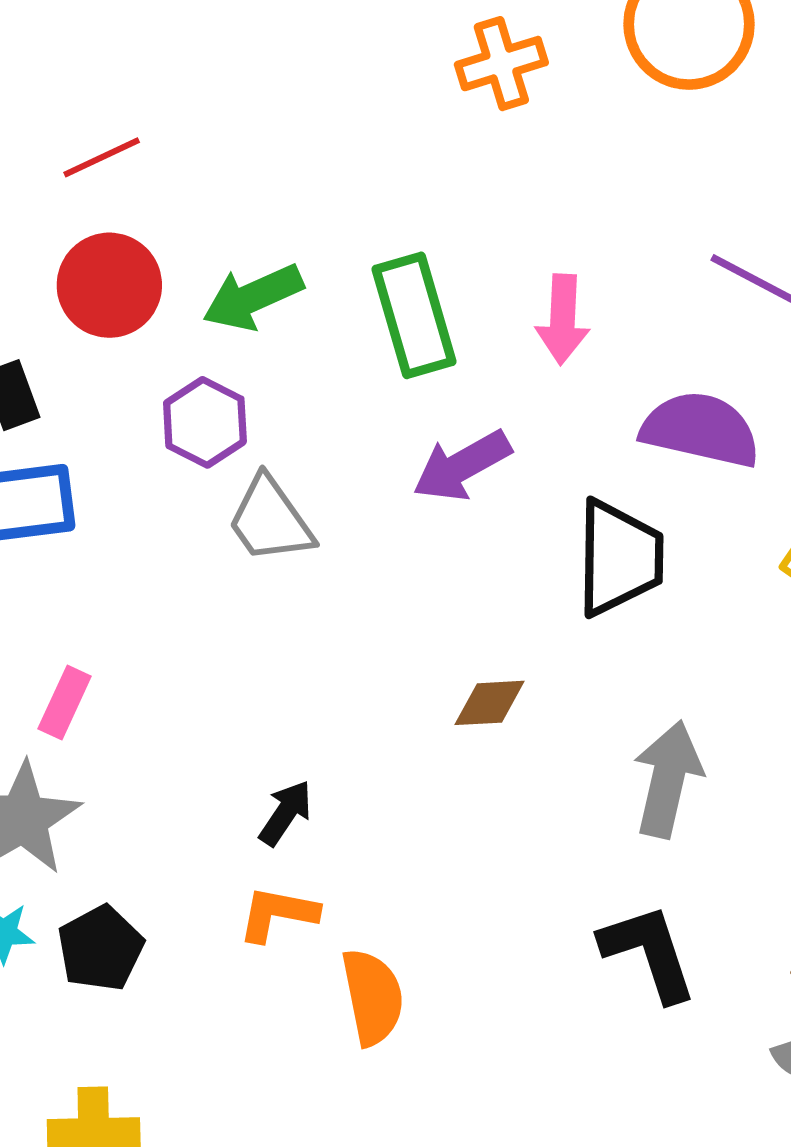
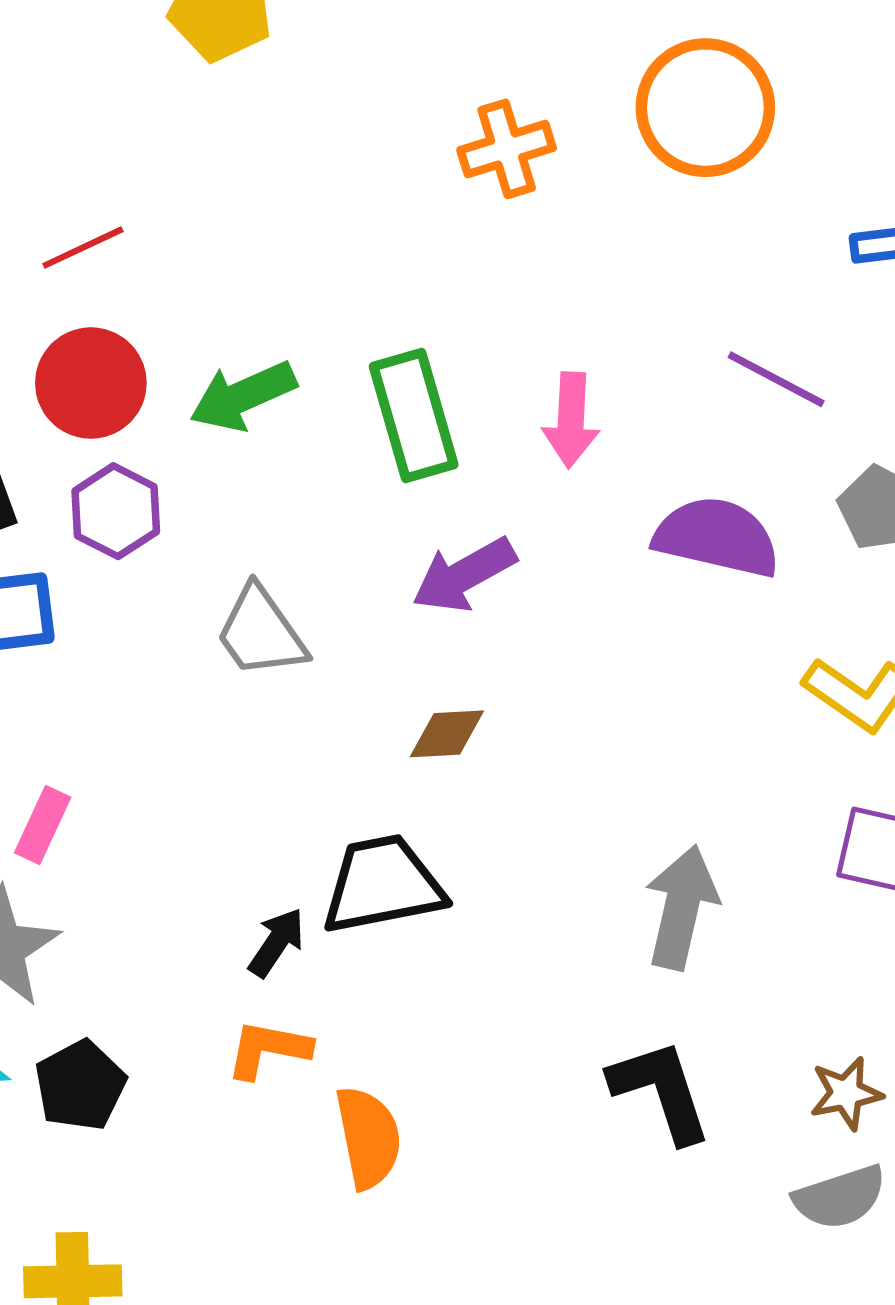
purple hexagon: (205, 422) -> (116, 511), moved
black trapezoid: (619, 558) -> (383, 885), moved, turned -102
brown diamond: (489, 703) -> (447, 734), moved

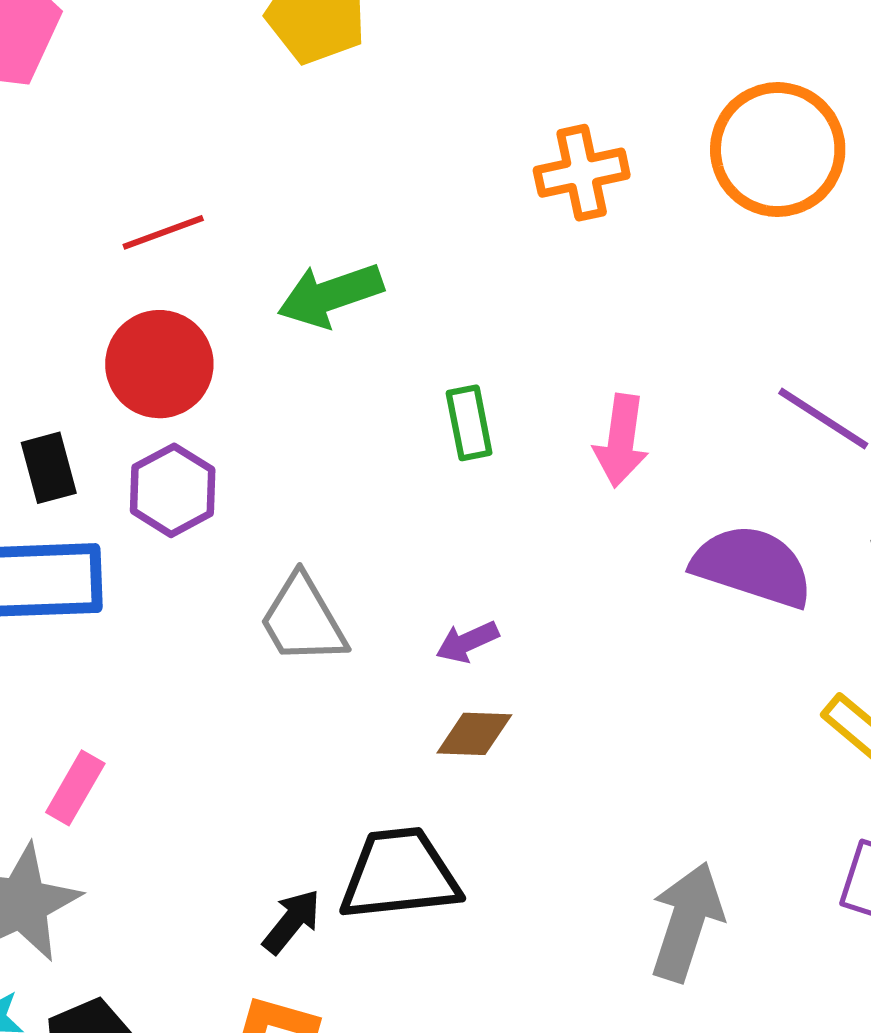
green arrow: (243, 396) -> (330, 295), moved
green rectangle: (414, 415) -> (469, 423), size x0.6
purple arrow: (464, 575) -> (467, 642), moved, size x0.6

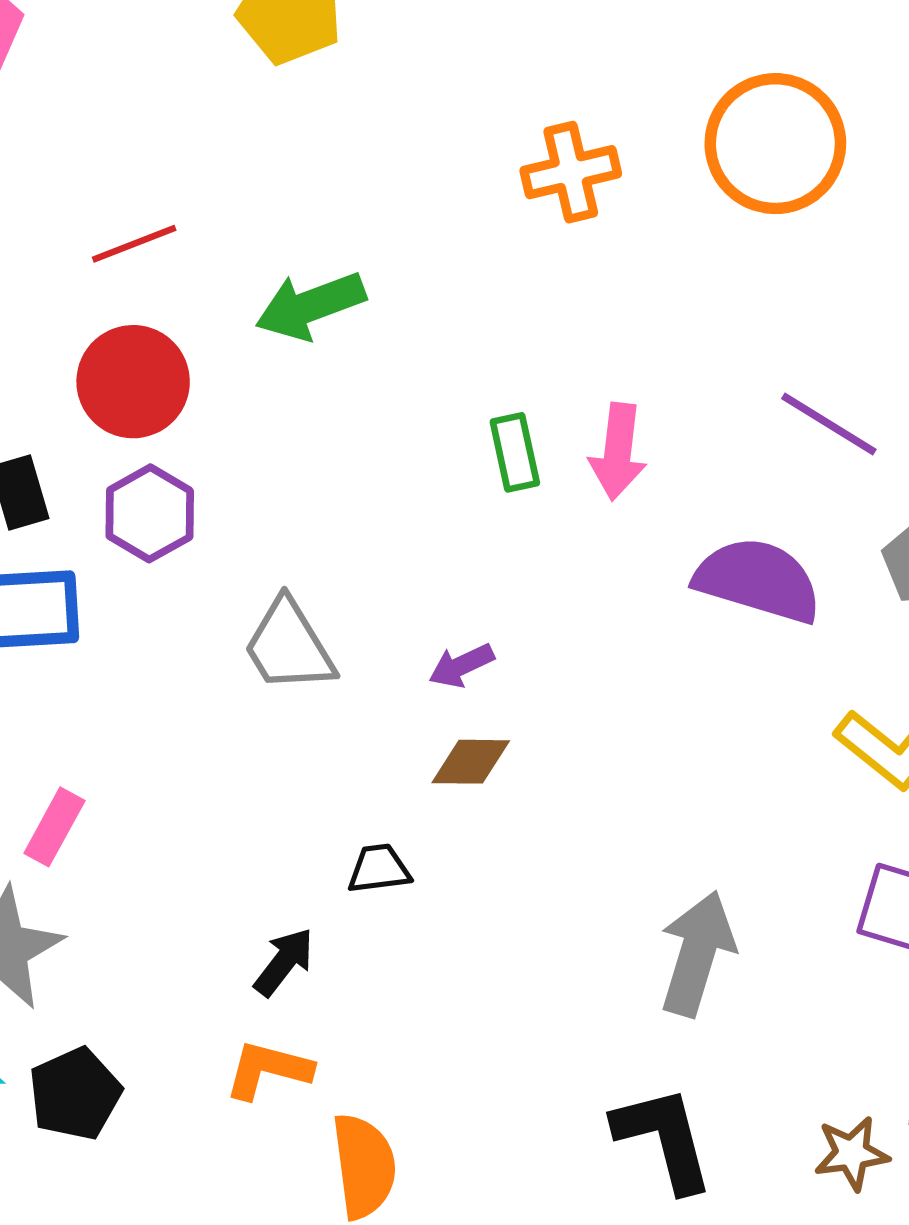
green rectangle: (469, 423) -> (515, 452), moved
black trapezoid: (400, 874) -> (379, 869), moved, size x0.5

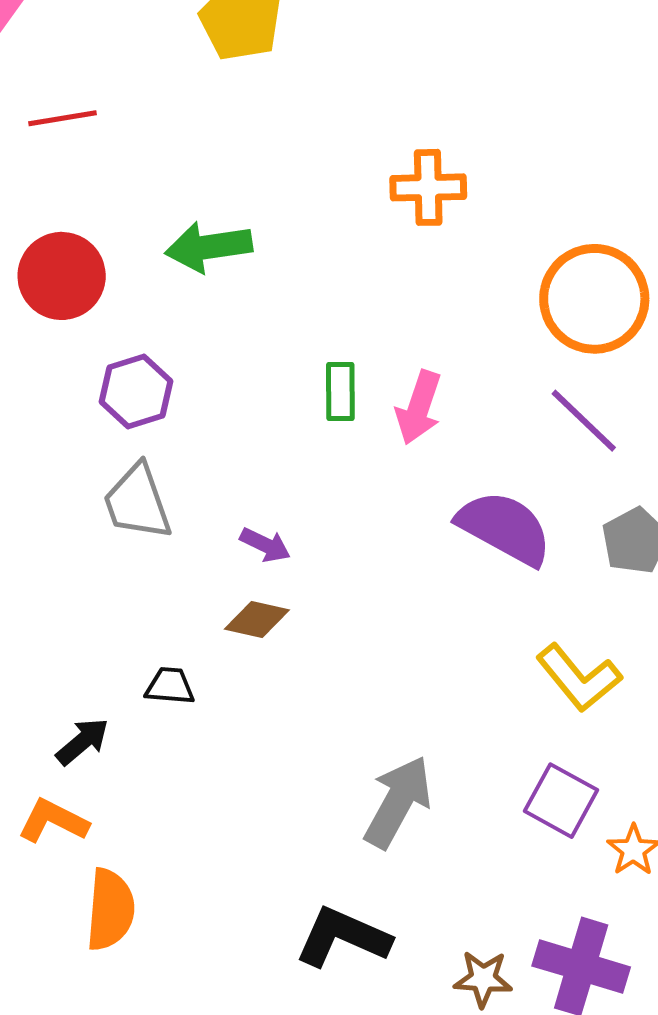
orange circle: (775, 144) -> (594, 299), moved
red line: (134, 244) -> (62, 118), moved
purple hexagon: (150, 513) -> (136, 392), moved
purple arrow: (461, 666) -> (265, 545), turned -141
black L-shape: (664, 1138) -> (343, 937), turned -64

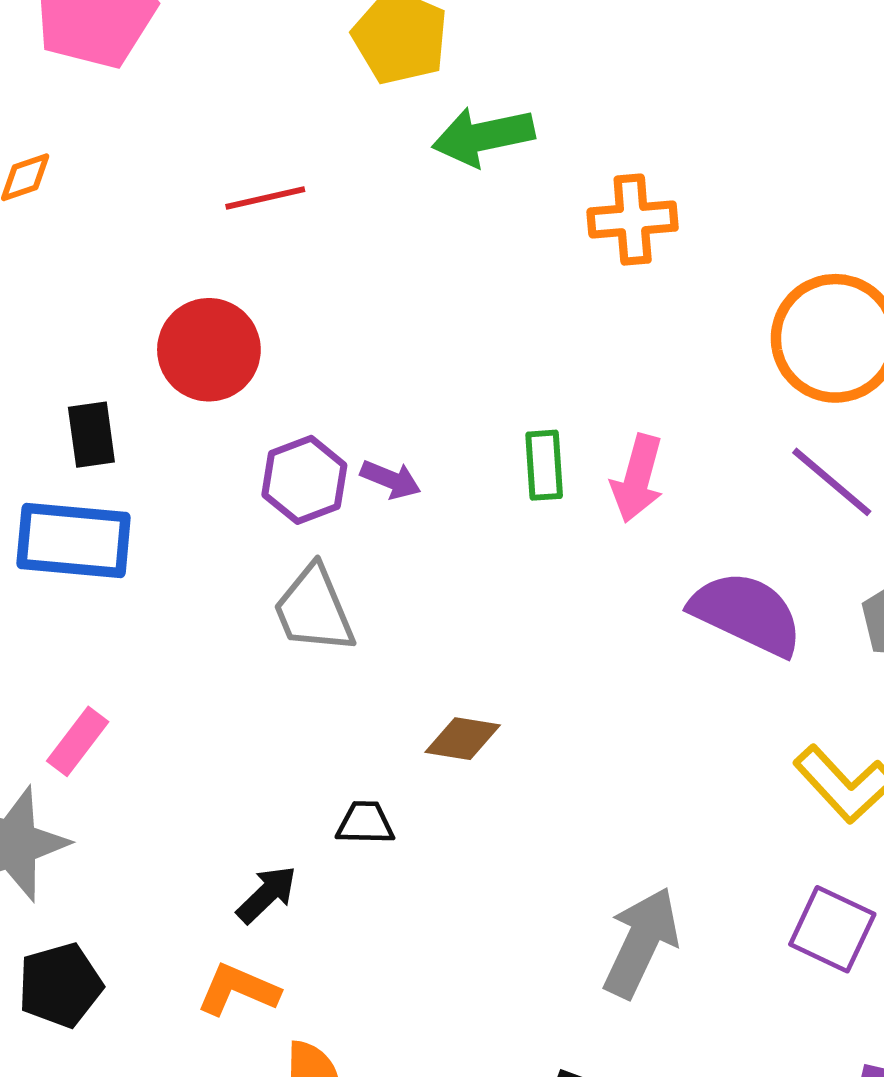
red line: (62, 118) -> (265, 198), moved
green arrow: (209, 247) -> (483, 136), moved
purple arrow: (265, 545) -> (391, 480), moved

